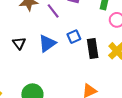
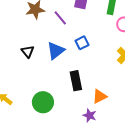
black rectangle: (93, 48) -> (76, 81), moved

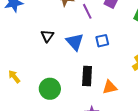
blue triangle: (56, 51) -> (75, 42), turned -48
orange triangle: (100, 96) -> (110, 87), moved

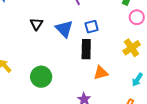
black rectangle: (87, 76) -> (86, 49), moved

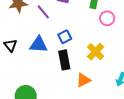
blue triangle: (64, 29) -> (38, 44), turned -30
yellow cross: (132, 48) -> (96, 52), moved

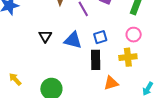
pink circle: (107, 18) -> (134, 35), moved
yellow cross: (96, 52) -> (128, 57), turned 30

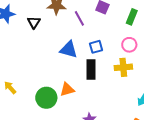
black triangle: (45, 36) -> (34, 22), moved
orange triangle: (111, 83) -> (67, 90), moved

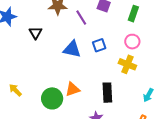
black triangle: (34, 22) -> (36, 33), moved
yellow cross: (123, 67) -> (127, 64), turned 30
black rectangle: (91, 70) -> (107, 93), moved

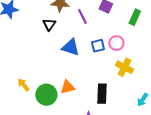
black triangle: (36, 33) -> (49, 24), moved
pink circle: (132, 42) -> (116, 43), moved
yellow arrow: (15, 90) -> (23, 85), moved

